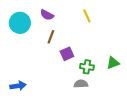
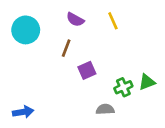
purple semicircle: (47, 15) -> (75, 20), moved
green cross: (87, 67) -> (123, 87), moved, turned -32

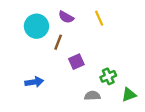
cyan circle: (26, 30) -> (36, 26), moved
green triangle: (147, 82) -> (129, 95), moved
blue arrow: (23, 112) -> (34, 82), moved

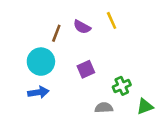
purple semicircle: (66, 17) -> (82, 27), moved
cyan circle: (36, 26) -> (41, 62), moved
brown line: (58, 42) -> (56, 33), moved

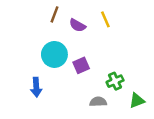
brown line: (56, 33) -> (54, 14), moved
cyan circle: (41, 62) -> (54, 54), moved
blue arrow: (38, 92) -> (36, 87), turned 96

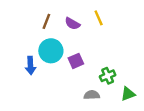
brown line: (54, 14) -> (46, 21), moved
blue arrow: (36, 87) -> (30, 66), moved

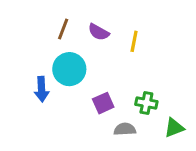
yellow line: (99, 18) -> (134, 41), moved, turned 35
purple square: (76, 61) -> (103, 103), moved
green cross: (108, 76) -> (146, 103), turned 35

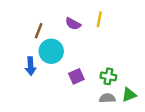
brown line: (63, 29) -> (39, 31), moved
yellow line: (134, 41) -> (99, 19), moved
gray semicircle: (125, 129) -> (107, 98), moved

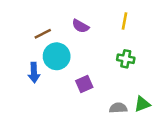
yellow line: (99, 19) -> (125, 21), moved
brown line: (39, 31) -> (43, 34), turned 42
green cross: (108, 76) -> (126, 59), moved

